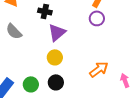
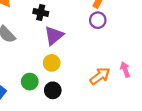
pink arrow: (125, 80) -> (125, 69), moved
green circle: (31, 84) -> (30, 82), moved

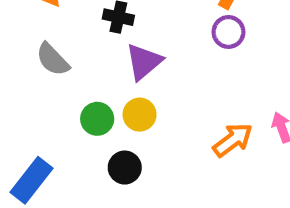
green circle: (30, 82) -> (97, 119), moved
black circle: (53, 90) -> (125, 168), moved

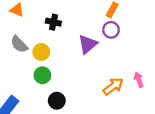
purple triangle: (144, 62) -> (88, 44), moved
yellow circle: (140, 115) -> (41, 52), moved

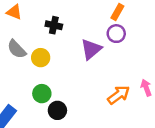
green circle: (42, 75) -> (42, 94), moved

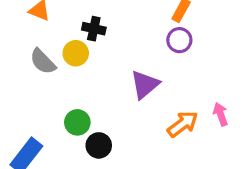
purple triangle: (91, 49) -> (145, 85), moved
yellow circle: (41, 58) -> (76, 53), moved

